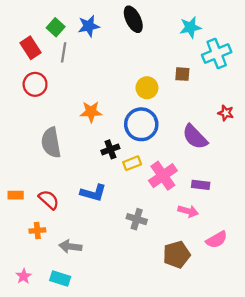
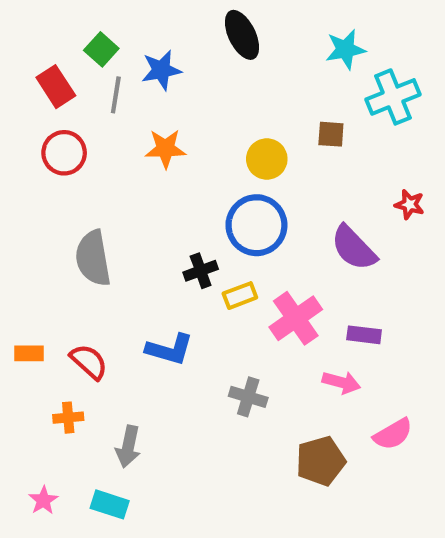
blue star: (89, 26) -> (161, 70), moved
orange star: (91, 112) -> (165, 149), moved
gray arrow: (70, 246) -> (128, 447), turned -85

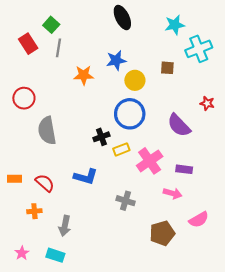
blue star: (161, 70) -> (116, 60), moved
red circle: (64, 153) -> (24, 98), moved

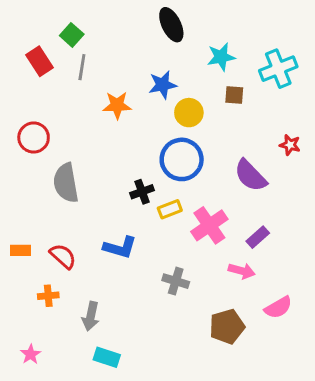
cyan star: (175, 25) -> (221, 57), moved
purple rectangle: (184, 169) -> (258, 237), turned -49
cyan rectangle: (55, 255) -> (107, 357), moved

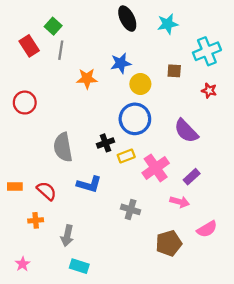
cyan star: (221, 57) -> (168, 24), moved
red star: (290, 145) -> (209, 91), moved
gray semicircle: (66, 183) -> (63, 147), moved

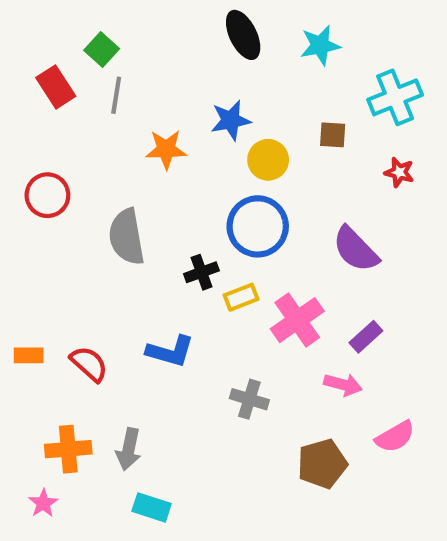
gray semicircle: (63, 147) -> (127, 237), moved
orange cross: (36, 220) -> (68, 449), moved, size x1.5

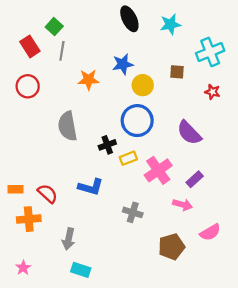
red circle: (47, 195) -> (28, 86), moved
orange cross: (68, 449) -> (29, 219), moved

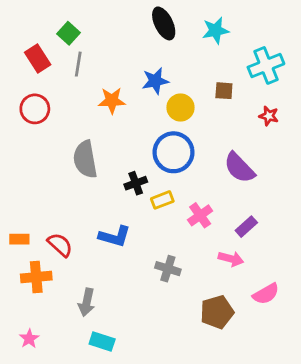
pink cross: (158, 170) -> (200, 215), size x0.7

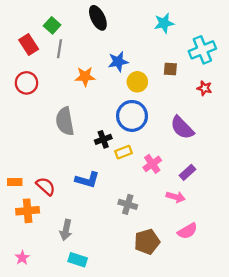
black ellipse: (164, 23) -> (98, 18), moved
pink semicircle: (266, 294) -> (187, 231), moved
brown pentagon: (217, 312) -> (147, 242), moved

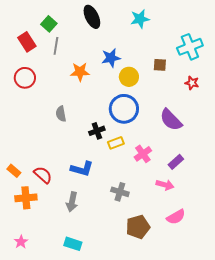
cyan star: (164, 23) -> (140, 19), moved
gray semicircle: (65, 121) -> (61, 114), size x0.6
orange rectangle: (15, 182) -> (14, 171), turned 40
gray arrow: (66, 230) -> (72, 202), moved

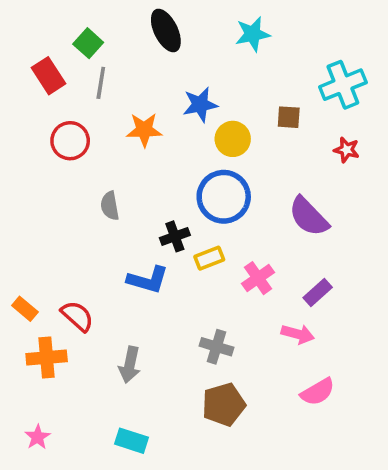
red circle: (25, 78) -> (70, 141), moved
blue L-shape: (82, 169) -> (148, 280), moved
brown pentagon: (138, 227) -> (224, 405), moved

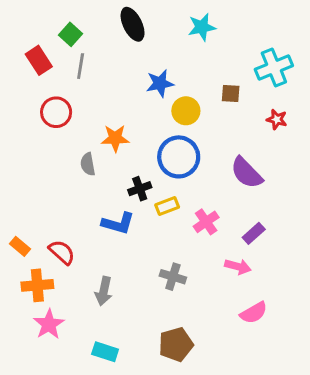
orange star: (144, 130) -> (115, 138), moved
brown pentagon: (224, 405) -> (176, 344), moved
pink star: (38, 437) -> (49, 324), moved, size x1.5

